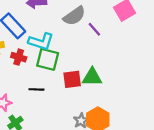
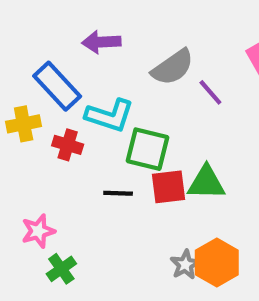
green square: (48, 59) -> (147, 149), moved
black line: (36, 89) -> (118, 193), moved

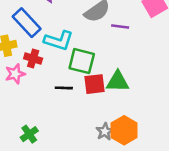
purple line: (210, 92) -> (120, 26), turned -42
pink star: (38, 231) -> (15, 74), moved

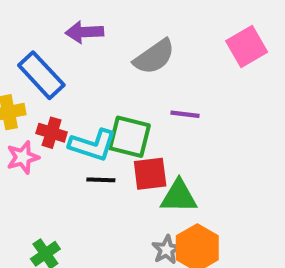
purple line: (120, 26) -> (185, 114), moved
cyan L-shape: (59, 41) -> (93, 145), moved
green triangle: (118, 82) -> (179, 196), moved

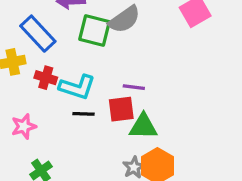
purple line: (185, 114) -> (134, 87), moved
green square: (130, 137) -> (95, 30), moved
pink star: (23, 157) -> (24, 126), moved

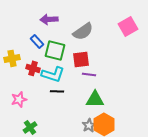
green square: (95, 30) -> (55, 50), moved
blue rectangle: (38, 34) -> (37, 41), moved, size x0.6
red square: (121, 109) -> (81, 59), moved

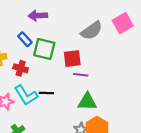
gray semicircle: (83, 31) -> (92, 31), moved
cyan L-shape: (53, 74) -> (26, 95), moved, turned 40

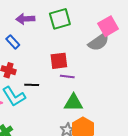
gray semicircle: (92, 31) -> (99, 42), moved
green square: (44, 49) -> (60, 19), moved, turned -30
black line: (46, 93) -> (32, 85), moved

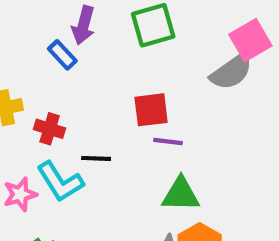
purple arrow: (25, 19) -> (83, 25), turned -72
blue rectangle: (13, 42) -> (62, 55), moved

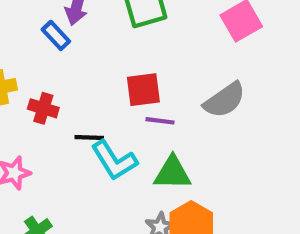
gray semicircle: (231, 72) -> (225, 100), moved
cyan L-shape: (60, 182) -> (114, 160), moved

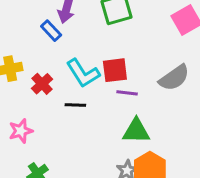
red cross: (43, 108) -> (42, 84), turned 30
cyan L-shape: (114, 160) -> (83, 73), moved

